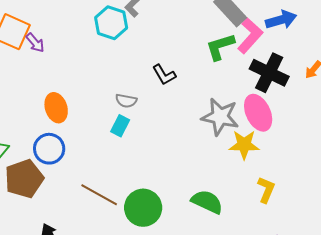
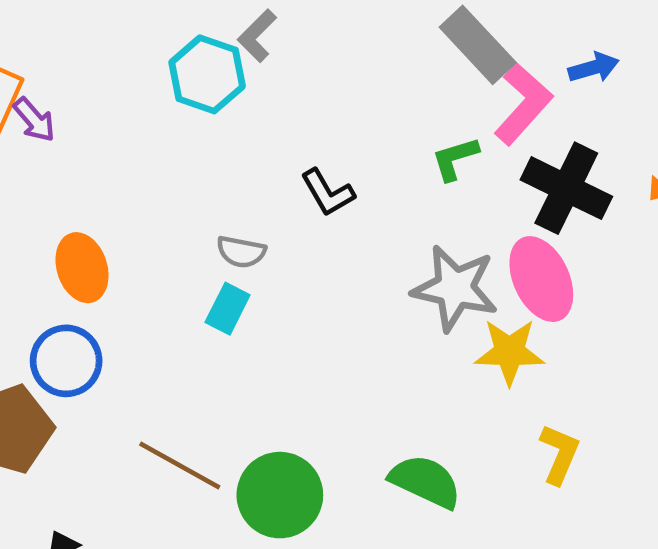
blue arrow: (281, 20) -> (594, 68), size x0.7
green L-shape: (220, 47) -> (455, 159), moved, size x0.7

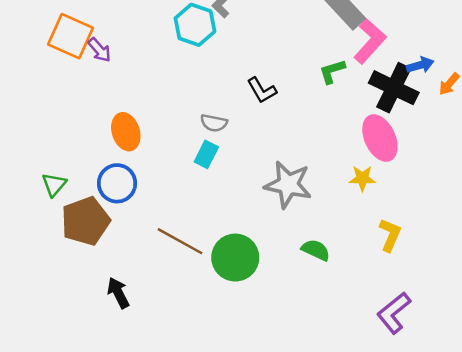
blue arrow: (594, 68) -> (420, 65), moved
gray star: (455, 288) -> (288, 185), moved
yellow star: (509, 352) -> (362, 178), size x0.7
green semicircle: (425, 481) -> (316, 250), size x0.7

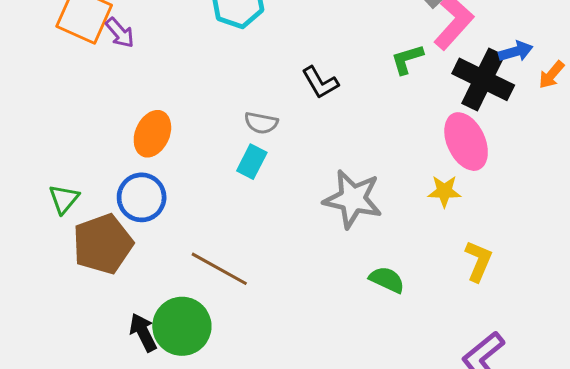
orange ellipse: (126, 132) -> (152, 134), turned 42
green circle: (235, 258) -> (182, 326), moved

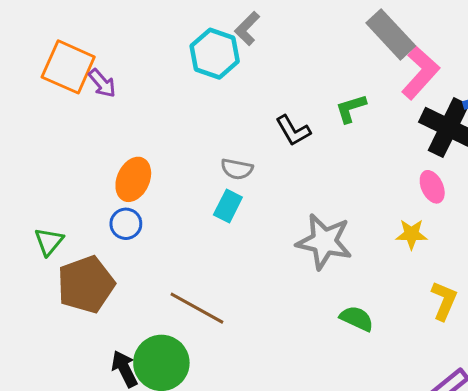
green L-shape: (407, 59) -> (351, 108), moved
pink ellipse: (466, 142) -> (432, 187), size x0.6
blue circle: (142, 197) -> (126, 224), moved, size x0.7

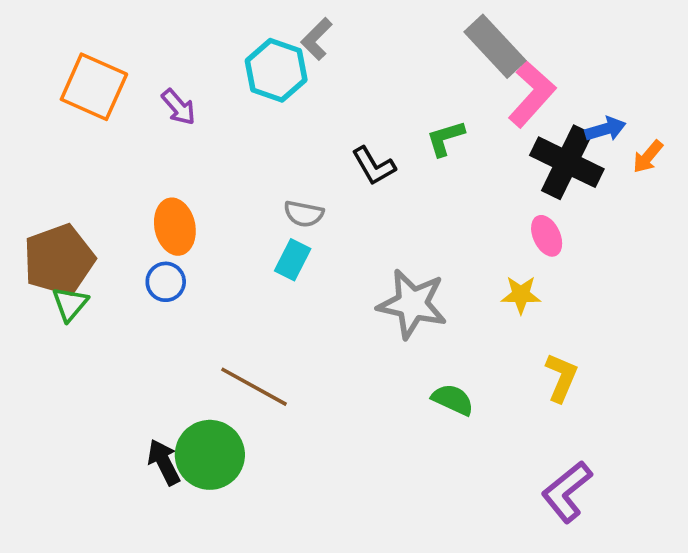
purple arrow: (102, 83) -> (179, 107), moved
orange ellipse: (133, 179) -> (175, 227), turned -36
brown pentagon: (86, 284) -> (59, 260), moved

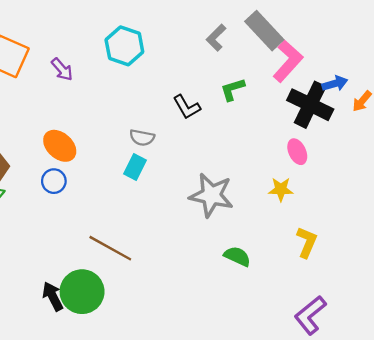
gray L-shape: (317, 39) -> (216, 38), moved
orange ellipse: (175, 227) -> (60, 146), turned -36

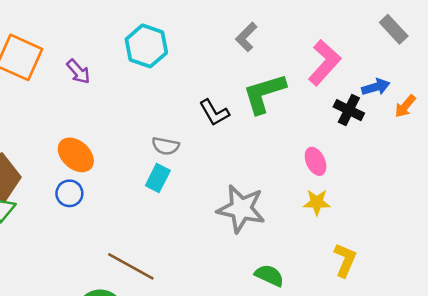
gray rectangle: (264, 31) -> (394, 29), moved, size x0.7
green L-shape: (233, 89) -> (264, 93), size x1.6
black cross: (310, 105) -> (349, 110), size x0.6
pink ellipse: (297, 152) -> (316, 161), moved

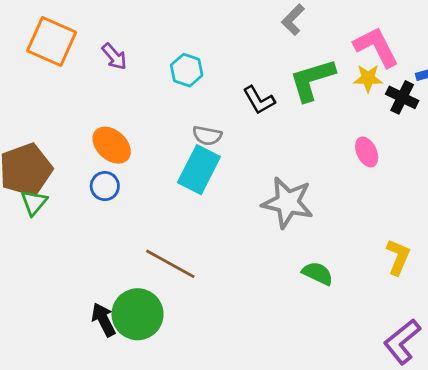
cyan hexagon: (146, 46) -> (187, 70), moved, size x0.7
pink L-shape: (324, 63) -> (376, 47), turned -69
cyan rectangle: (158, 178) -> (199, 170), size x1.6
yellow star: (317, 202) -> (368, 78), moved

